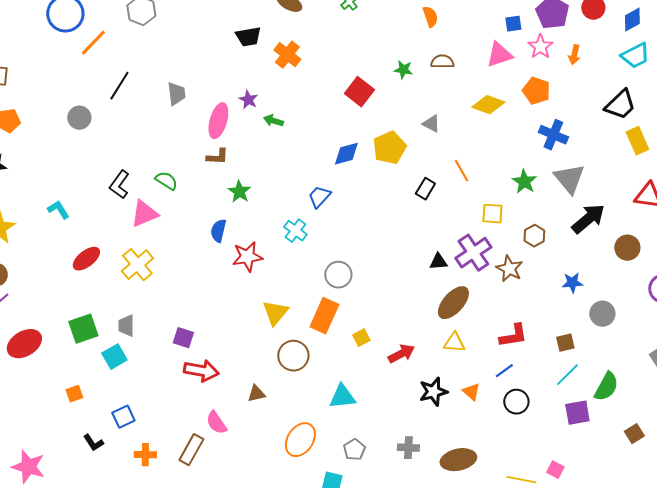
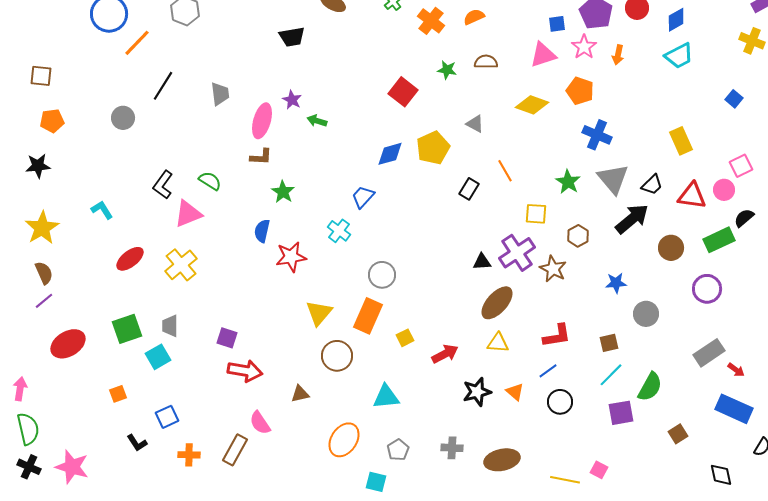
orange semicircle: (430, 17) -> (474, 17), turned -95
orange cross: (287, 55) -> (431, 21), moved
black trapezoid: (620, 105) -> (652, 185), moved, size x0.7

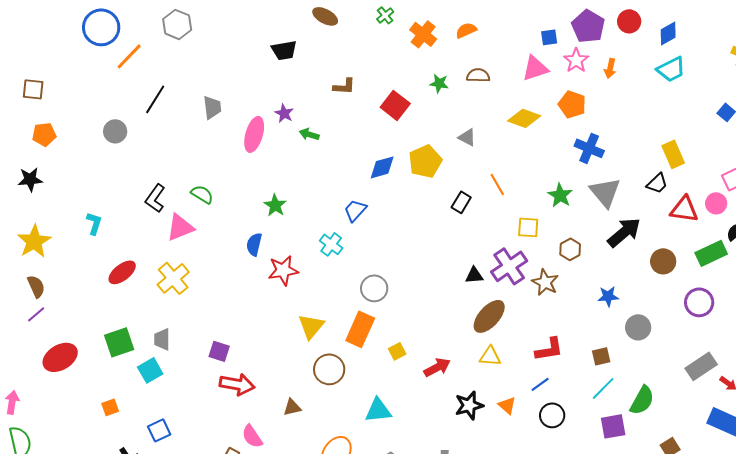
brown L-shape: (261, 157) -> (344, 86), moved
black trapezoid: (652, 185) -> (657, 183), moved
cyan L-shape: (102, 210) -> (94, 223), turned 50

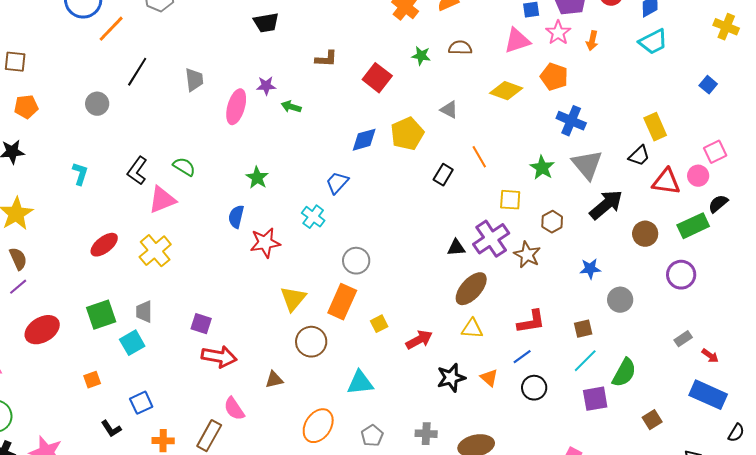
purple star: (284, 113) -> (266, 86), turned -30
cyan L-shape: (94, 223) -> (80, 174), moved
gray rectangle: (701, 366) -> (683, 339), size x0.6

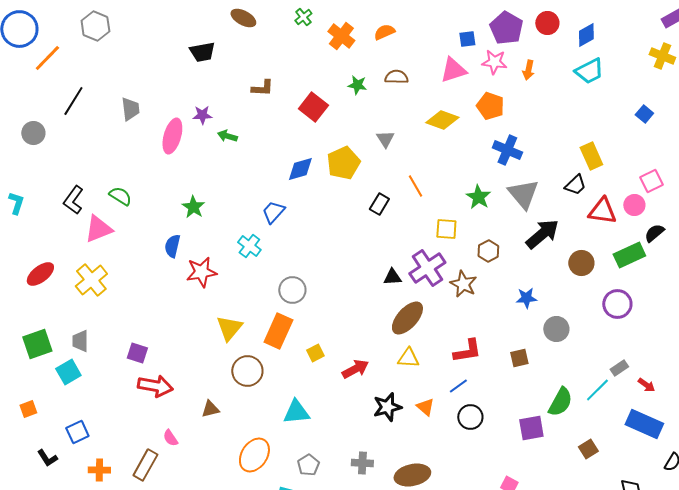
pink star: (558, 33) -> (494, 62), turned -30
gray triangle: (449, 110) -> (385, 139), turned 30
cyan line: (585, 361) -> (597, 390), moved
pink semicircle: (234, 409) -> (170, 438), size x0.7

